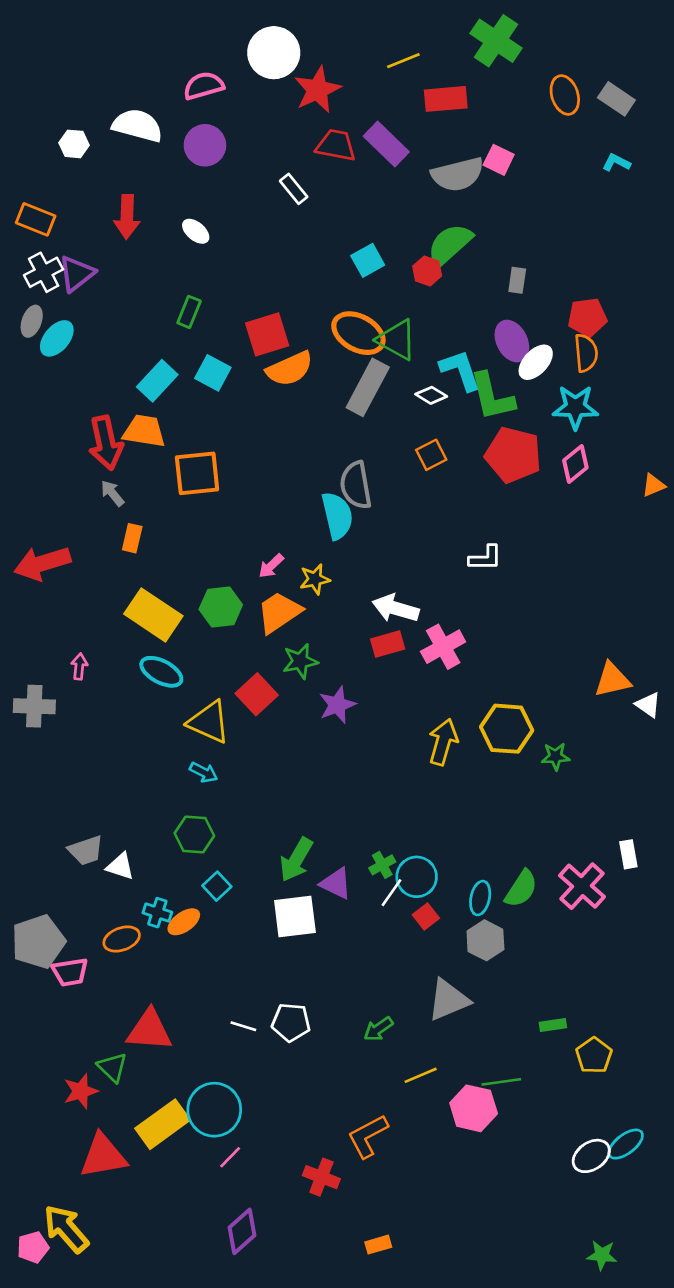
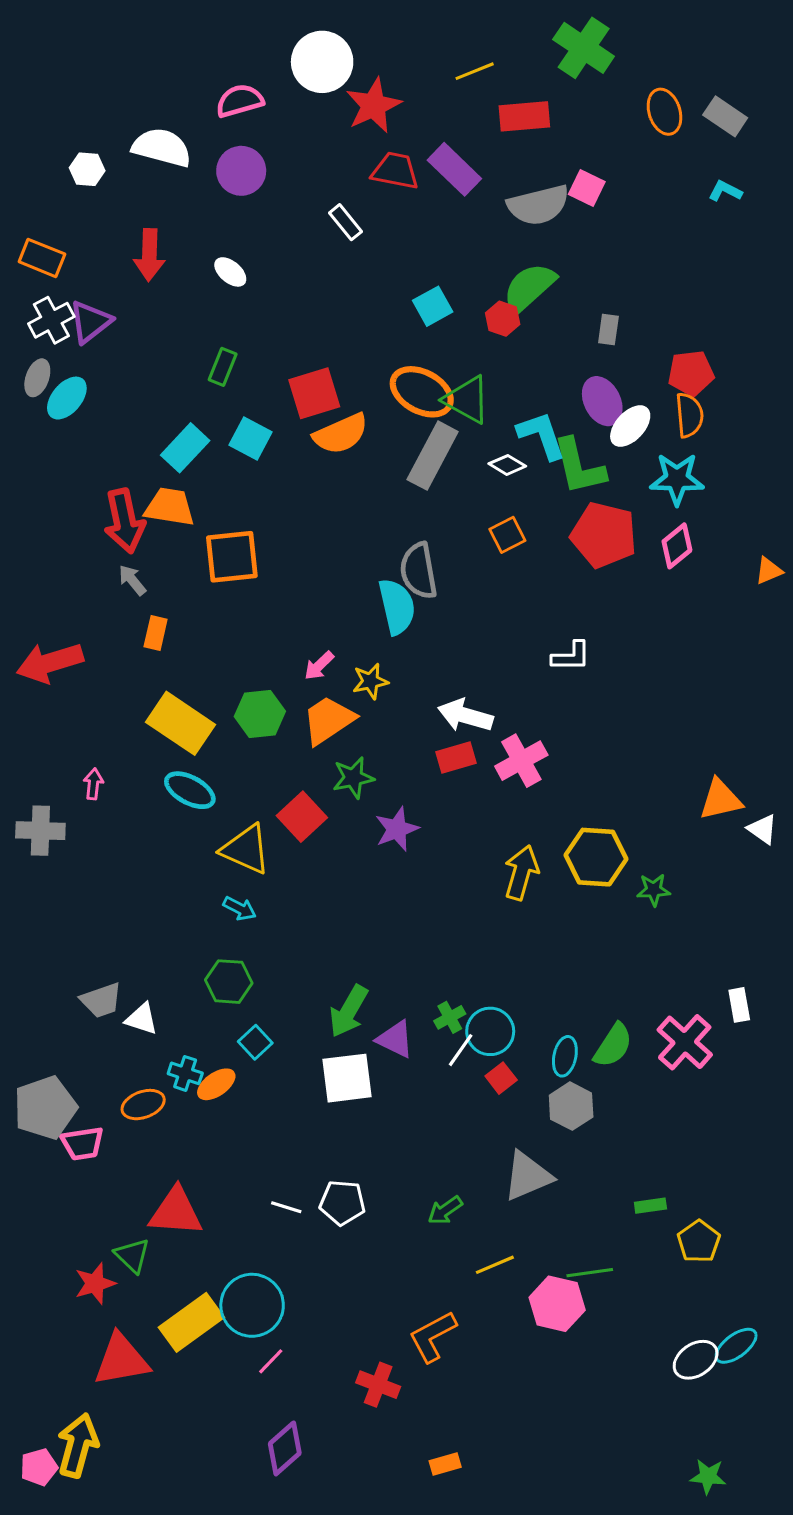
yellow arrow: (66, 1229) -> (78, 1445), turned 56

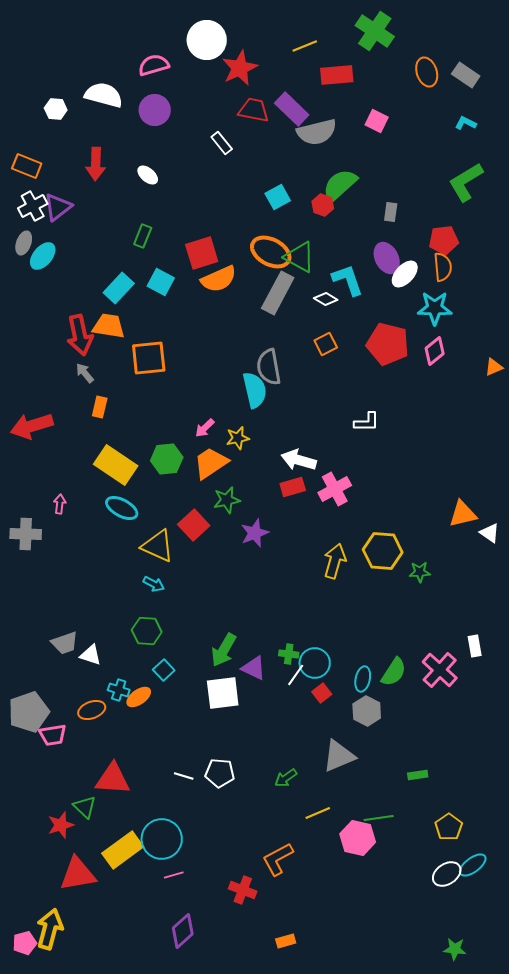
gray semicircle: (538, 205) -> (317, 132), moved
green L-shape: (579, 466) -> (466, 182), moved, turned 72
green cross: (450, 1017) -> (289, 654), turned 36
yellow pentagon: (699, 1241) -> (449, 827), moved
pink line: (271, 1361) -> (174, 875), turned 30

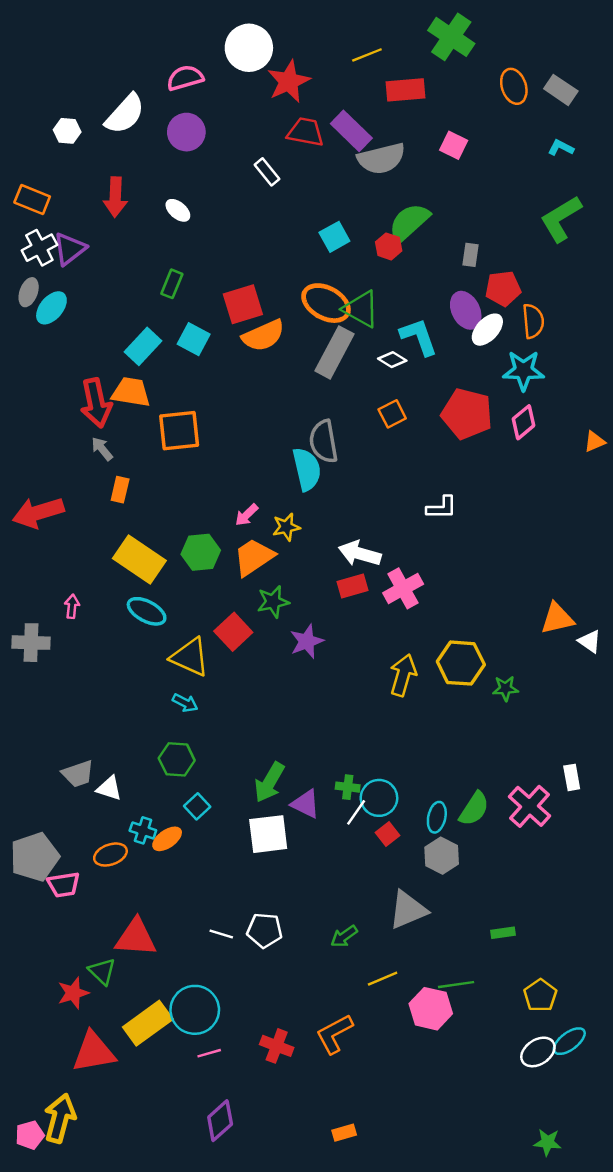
white semicircle: (104, 95) -> (125, 114), turned 117
red pentagon: (444, 240) -> (503, 289), moved
red cross: (243, 890) -> (277, 1046), moved

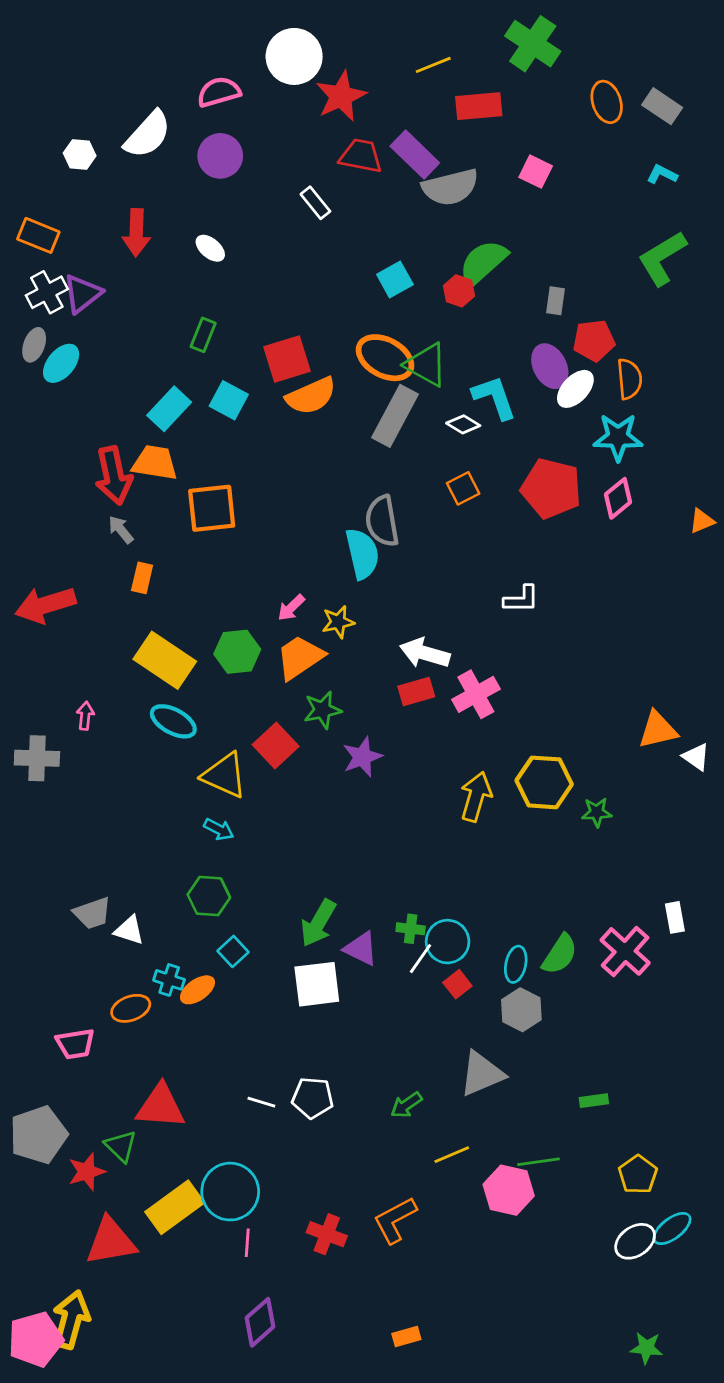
gray pentagon: (35, 857) -> (38, 1135), moved
pink line: (209, 1053) -> (247, 1243), turned -70
pink pentagon: (30, 1135) -> (36, 1339), size x1.6

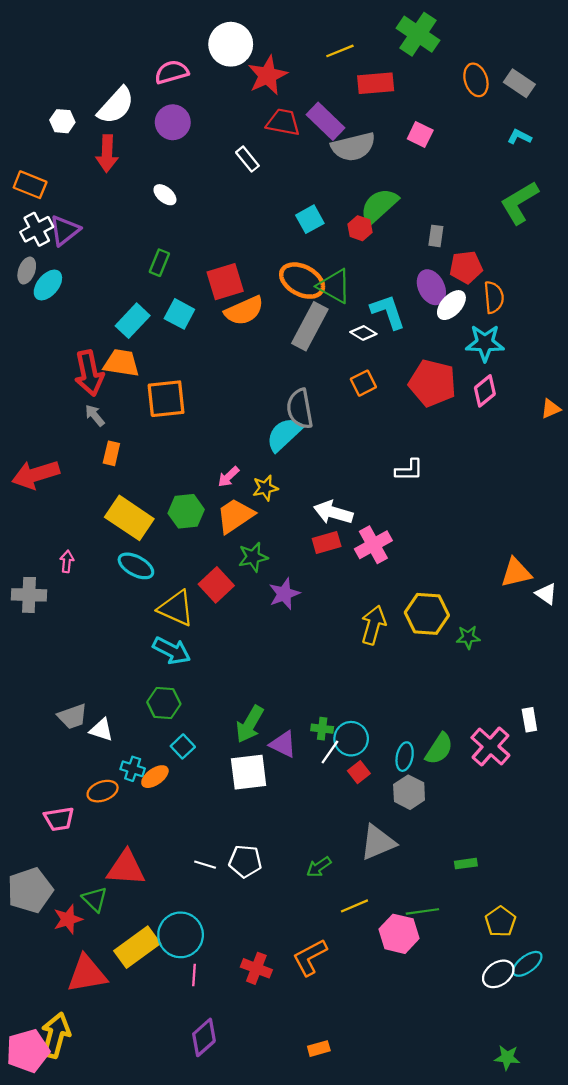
red arrow: (136, 233) -> (107, 153), moved
cyan semicircle: (362, 554) -> (284, 434), turned -120
cyan arrow: (219, 829) -> (172, 651), size x1.6

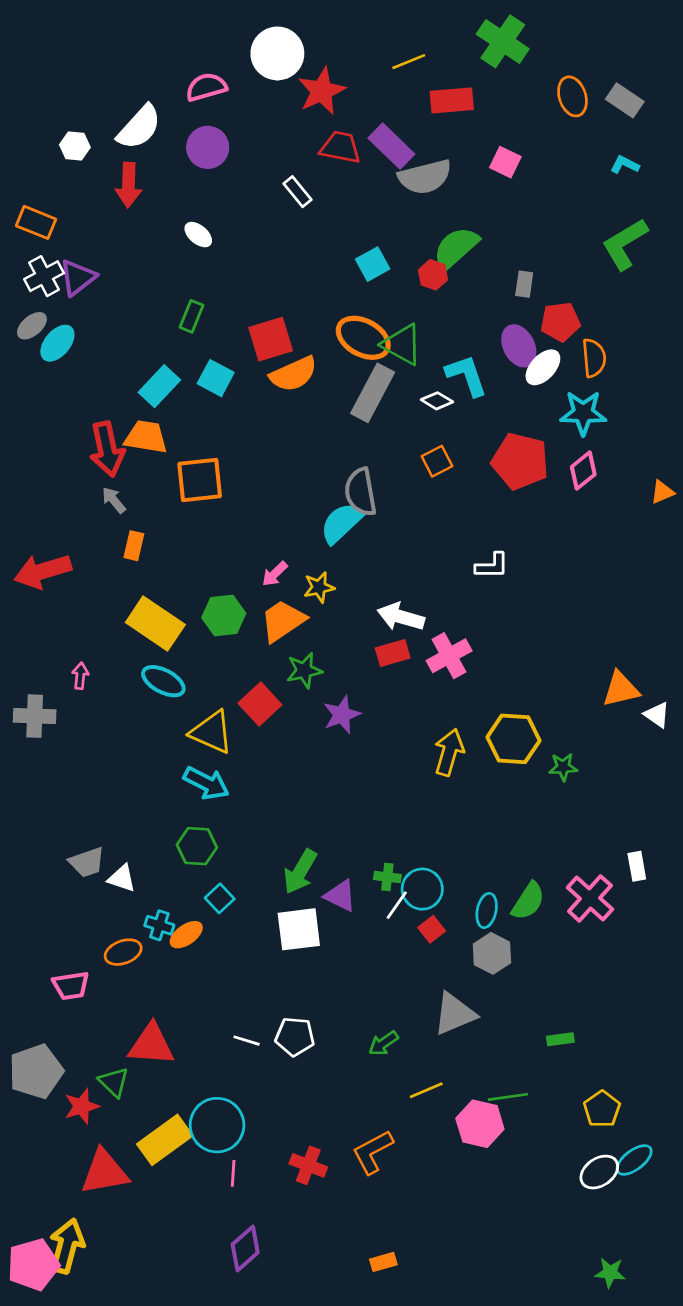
gray ellipse: (27, 271) -> (32, 326), turned 30

